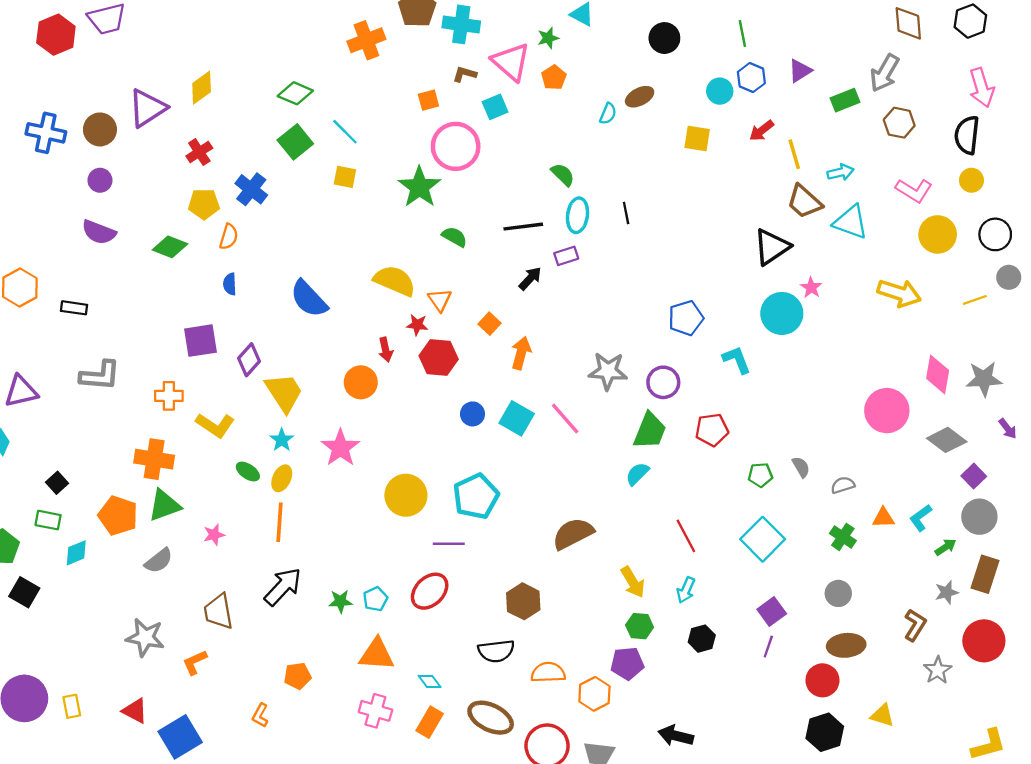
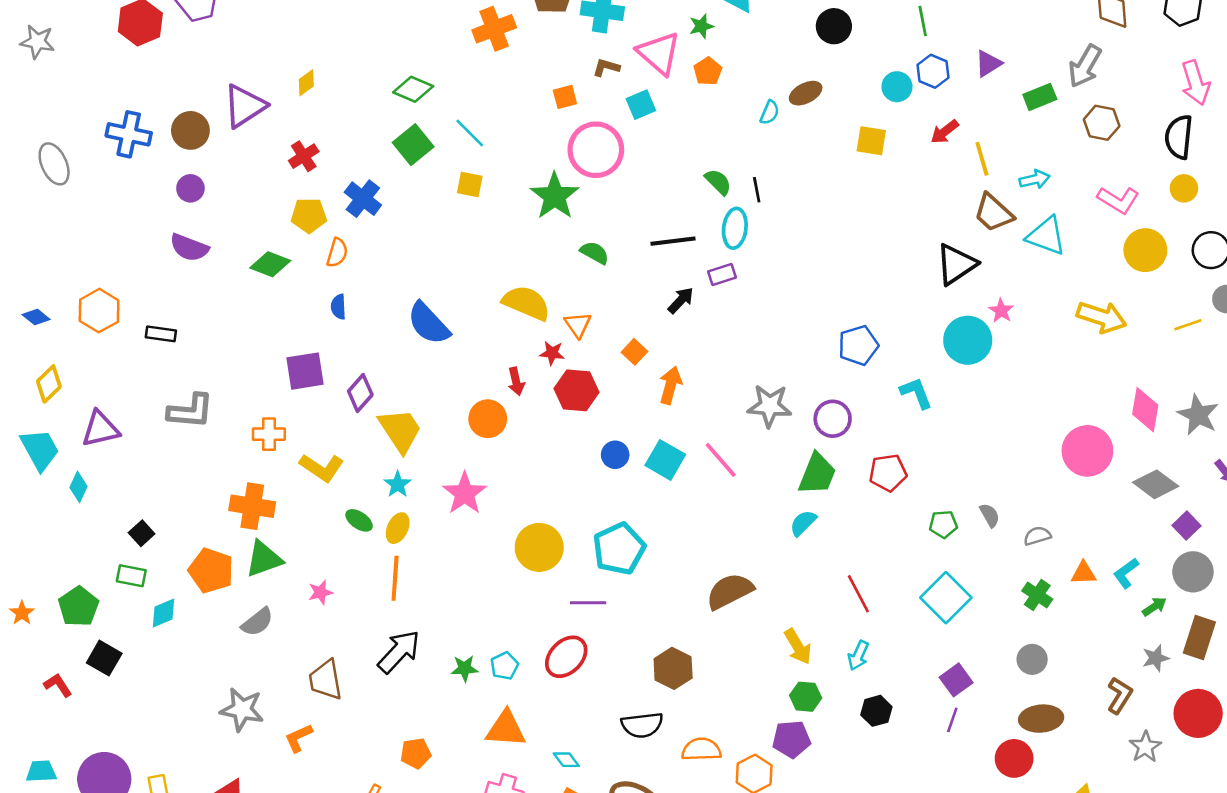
yellow diamond: (202, 88) -> (306, 83), size x0.7
black line: (626, 213) -> (757, 190), moved
gray star: (984, 379) -> (1198, 415), turned 30

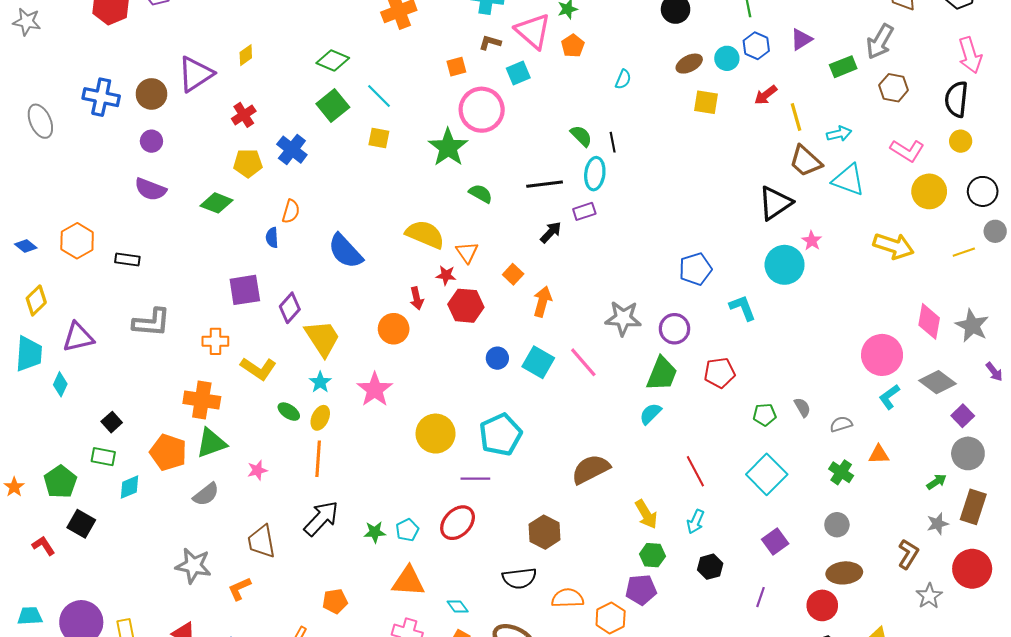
brown ellipse: (806, 93) -> (689, 64), moved
orange semicircle: (337, 253) -> (291, 211), moved
cyan trapezoid: (40, 450) -> (29, 354), turned 33
cyan L-shape: (1126, 573) -> (889, 397), moved
purple line: (952, 720) -> (760, 597), moved

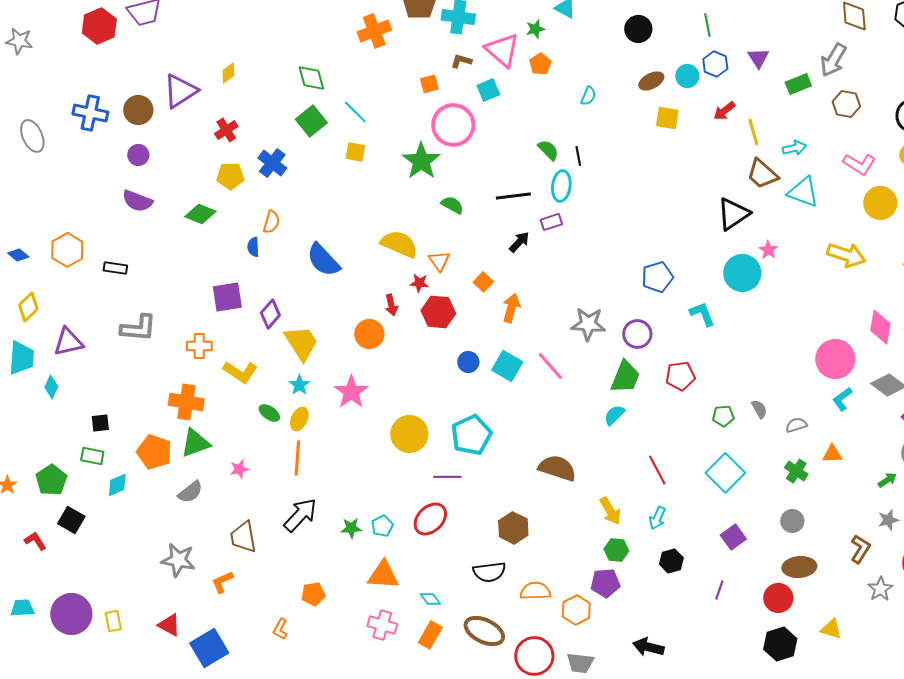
purple triangle: (801, 39) -> (758, 58), turned -30
green diamond: (333, 60) -> (311, 78), turned 52
black square: (112, 422) -> (100, 423), turned 36
brown semicircle: (591, 469) -> (557, 468), turned 45

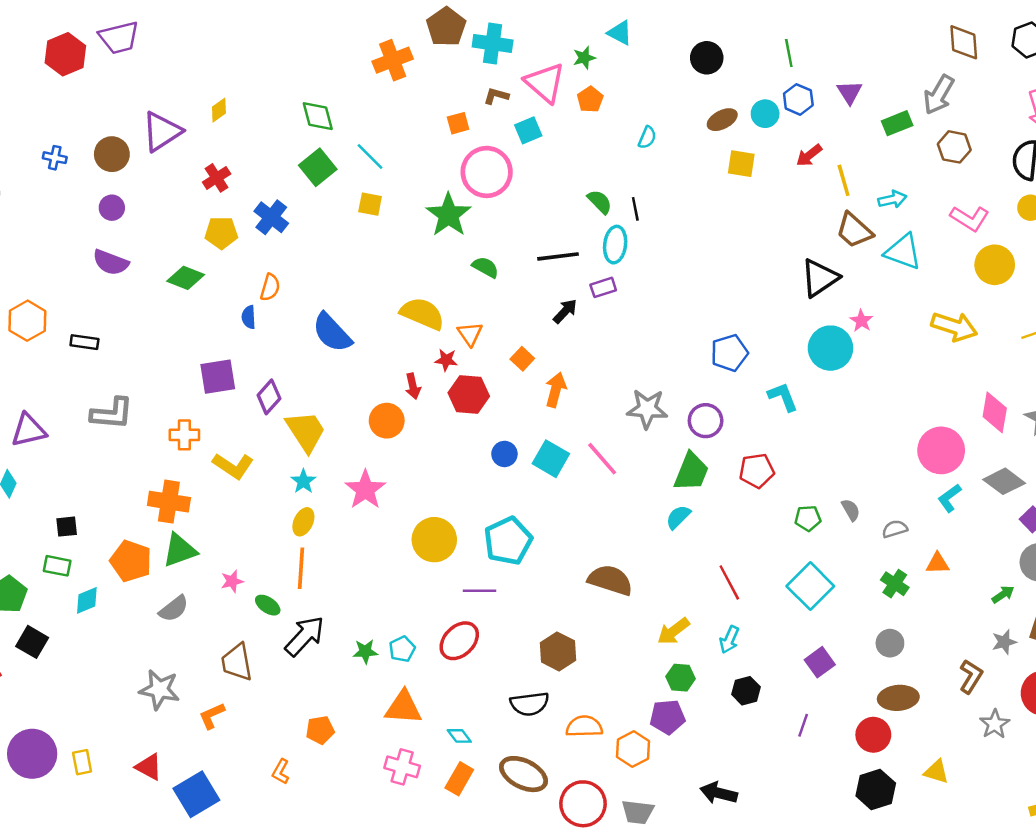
blue cross: (90, 113) -> (55, 158), size x0.6
green ellipse: (269, 413) -> (268, 605), moved
yellow arrow: (610, 511) -> (673, 631), turned 84

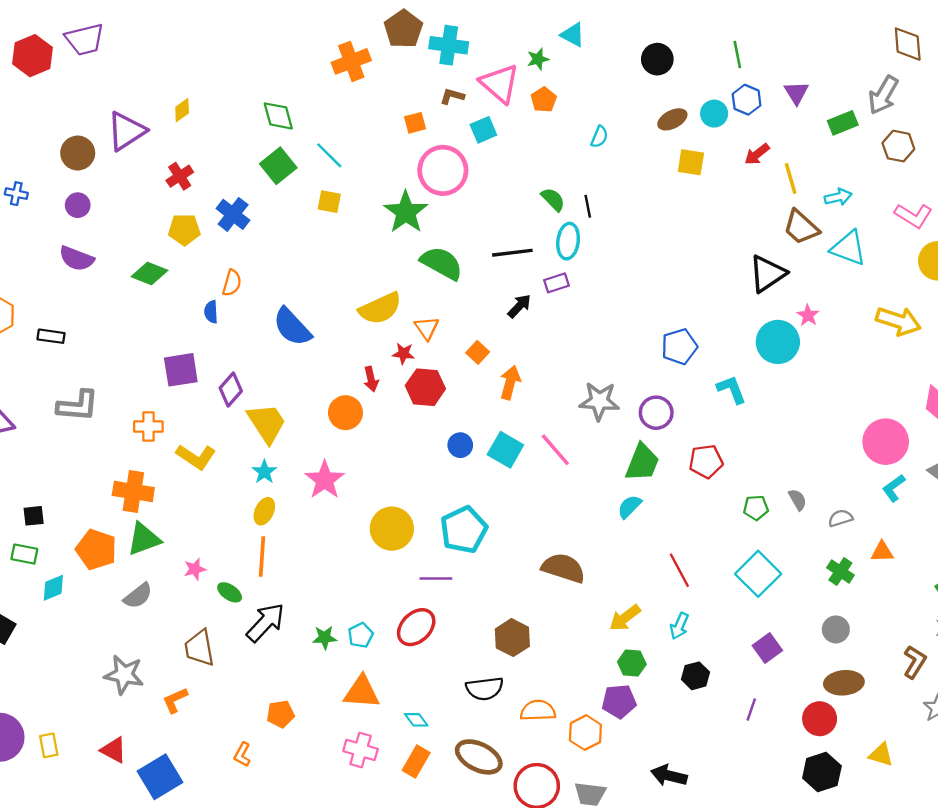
blue cross: (55, 158) -> (16, 194), moved
green semicircle: (485, 267) -> (442, 263), size x1.6
yellow semicircle: (422, 314) -> (380, 308), turned 132

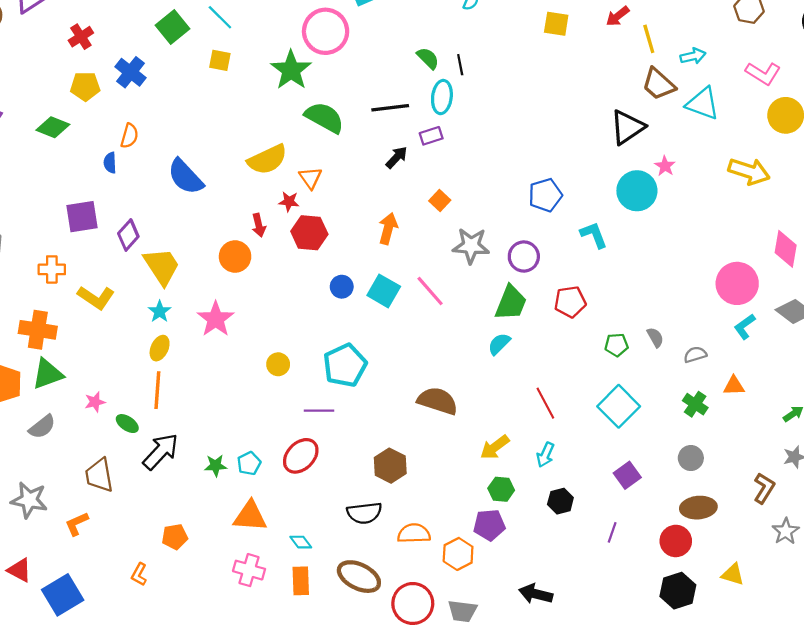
orange square: (478, 352) -> (440, 200), moved
yellow circle: (392, 529) -> (278, 364), size x0.6
orange rectangle: (416, 762) -> (301, 581), turned -32

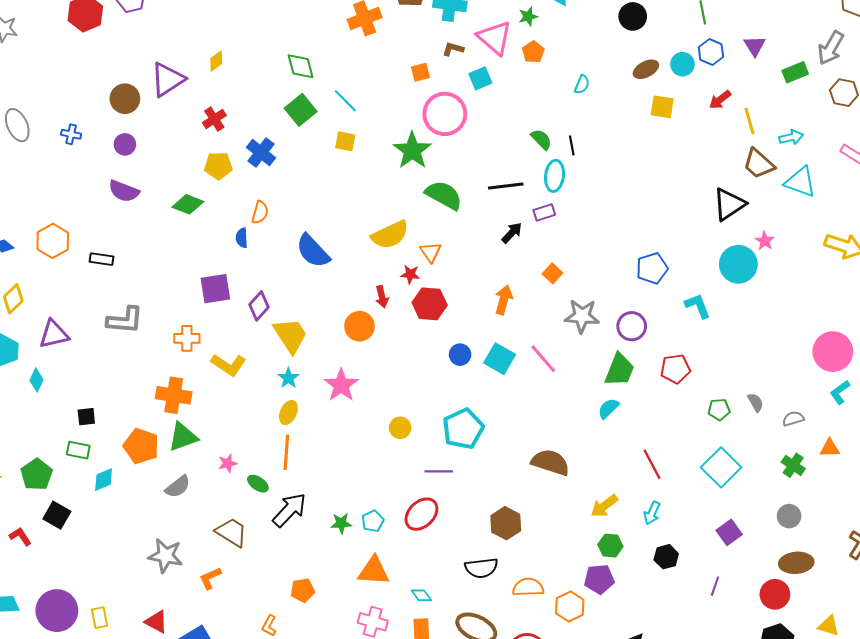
brown trapezoid: (99, 475) -> (232, 532), turned 132

